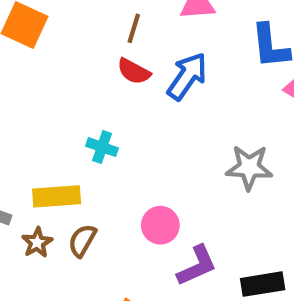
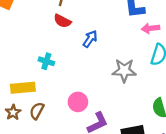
blue arrow: (187, 76) -> (90, 39), moved, size x0.7

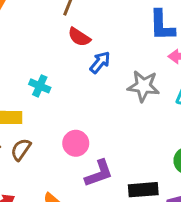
red semicircle: (62, 21) -> (79, 37), moved
gray star: (124, 71) -> (143, 86), moved

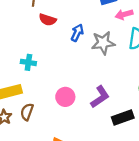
blue arrow: (100, 62) -> (77, 33), moved
purple L-shape: (99, 173) -> (100, 97), moved

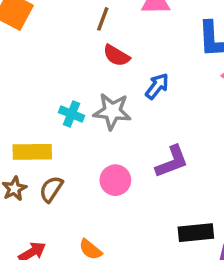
gray star: (103, 43) -> (112, 111), moved
purple L-shape: (100, 97) -> (172, 162), moved

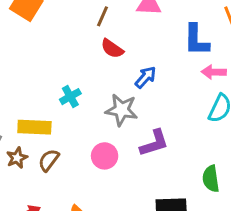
gray star: (112, 111) -> (122, 110), moved
cyan cross: (71, 114) -> (70, 97), turned 35

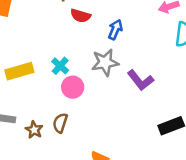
yellow rectangle: (34, 127) -> (19, 71), moved
purple L-shape: (154, 143) -> (140, 80), turned 88
pink circle: (105, 156) -> (73, 87), moved

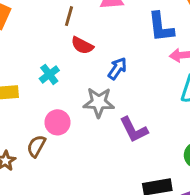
cyan cross: (60, 66) -> (49, 74), moved
brown semicircle: (60, 123) -> (36, 146), moved

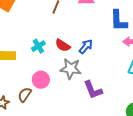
red semicircle: (82, 45) -> (63, 45), moved

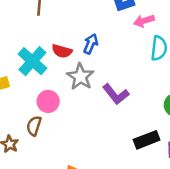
cyan cross: (38, 46) -> (32, 61), size x1.6
gray star: (71, 69) -> (80, 77), turned -30

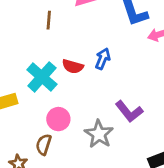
gray star: (80, 77) -> (99, 134), moved

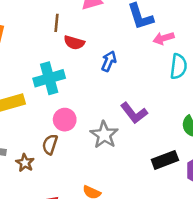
red semicircle: (73, 66) -> (74, 43), moved
cyan cross: (42, 77) -> (49, 78), turned 32

